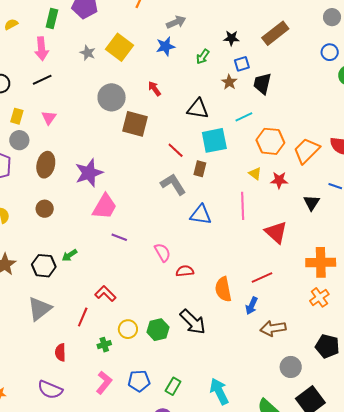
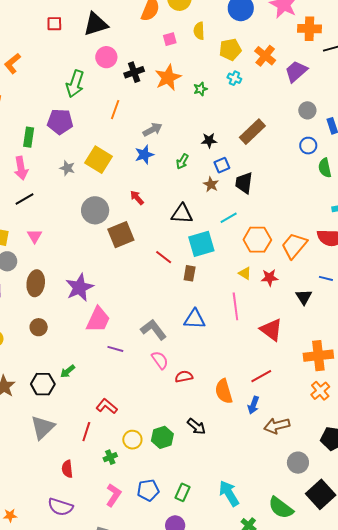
brown square: (135, 124) -> (121, 235), turned -32
gray L-shape: (173, 184) -> (154, 330), moved
black arrow: (193, 322) -> (196, 426), size x0.7

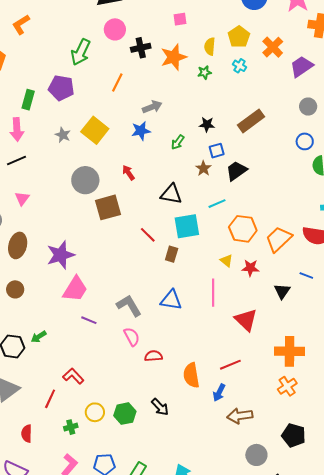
yellow semicircle: (199, 31) -> (210, 46), moved
yellow pentagon: (230, 50) -> (239, 37), turned -30
black trapezoid: (244, 183) -> (236, 171), turned 40

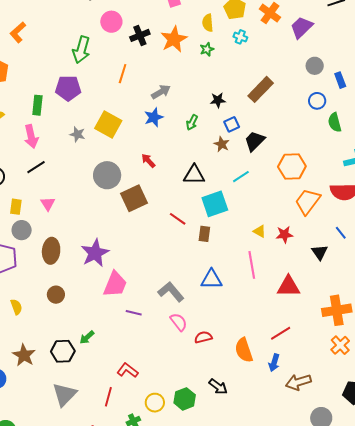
orange hexagon: (243, 229) -> (292, 167), moved
blue line: (306, 275) -> (341, 233), turned 40
red triangle: (246, 320) -> (288, 286), turned -35

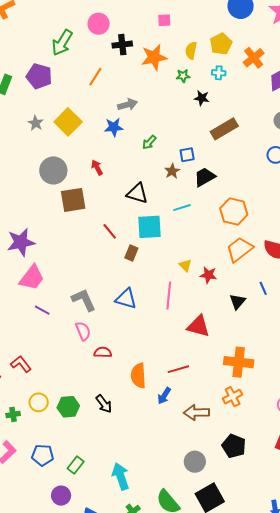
cyan cross: (240, 37) -> (219, 73), turned -32
black star: (218, 100) -> (202, 98), moved
brown arrow: (298, 382) -> (196, 413), moved

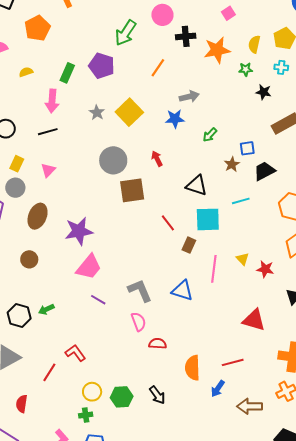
pink square: (164, 20) -> (228, 13), turned -32
pink line: (169, 296) -> (214, 269), moved
green cross: (13, 414) -> (86, 415), moved

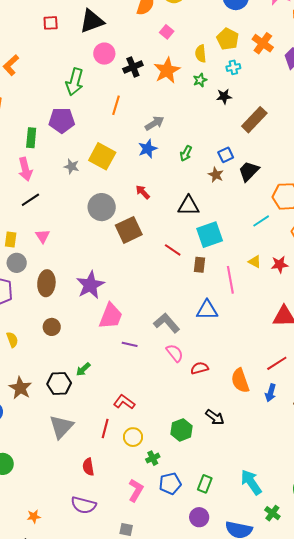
cyan line: (241, 201) -> (261, 221), moved
yellow circle: (92, 392) -> (133, 437), moved

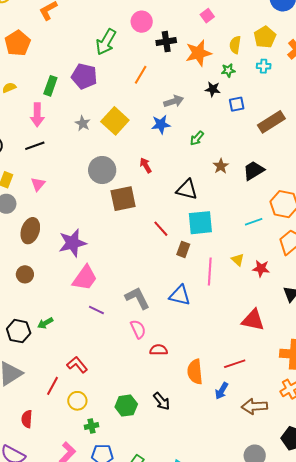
black star: (224, 96) -> (213, 89), moved
blue square: (226, 155) -> (237, 104), moved

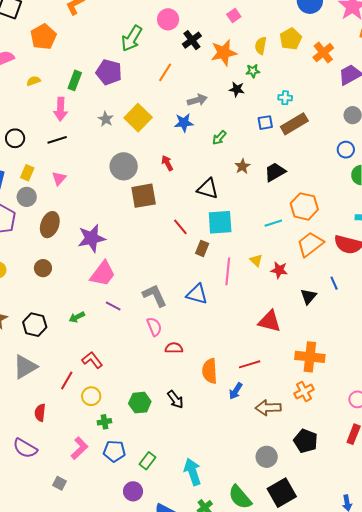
black cross: (166, 42) -> (192, 40), turned -30
cyan cross: (264, 66) -> (285, 98), moved
blue square: (237, 104) -> (265, 123), moved
green arrow: (45, 323) -> (77, 317), moved

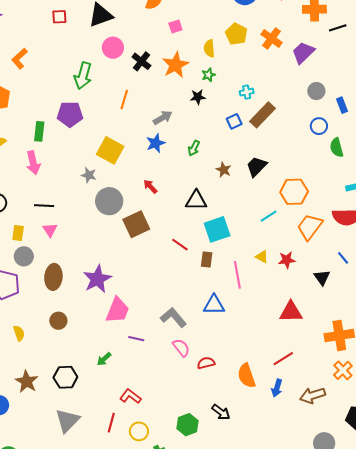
pink square: (234, 16) -> (175, 27), turned 32
gray star: (106, 119) -> (89, 175), moved
black line: (57, 140) -> (44, 206), moved, turned 36

